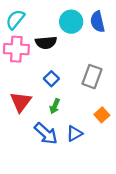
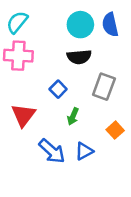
black semicircle: (46, 43) -> (79, 57), moved
green arrow: (55, 106) -> (73, 116), moved

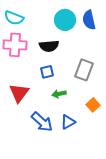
cyan semicircle: (17, 22) -> (14, 18), turned -108
black semicircle: (79, 57) -> (49, 46), moved
blue square: (58, 89) -> (47, 72), turned 32
green arrow: (73, 116) -> (59, 94), turned 56

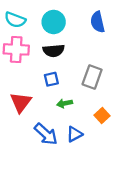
cyan circle: (65, 20) -> (54, 22), moved

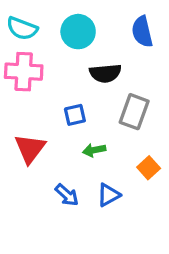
black semicircle: (54, 51) -> (105, 73), moved
blue arrow: (46, 134) -> (67, 195), size x0.7

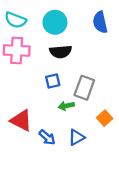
black semicircle: (105, 73) -> (61, 52), moved
gray rectangle: (134, 112) -> (84, 88), moved
red triangle: (30, 149) -> (21, 120), moved, turned -40

